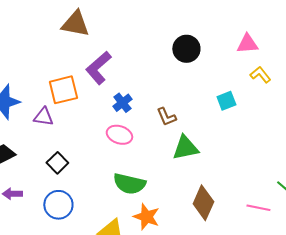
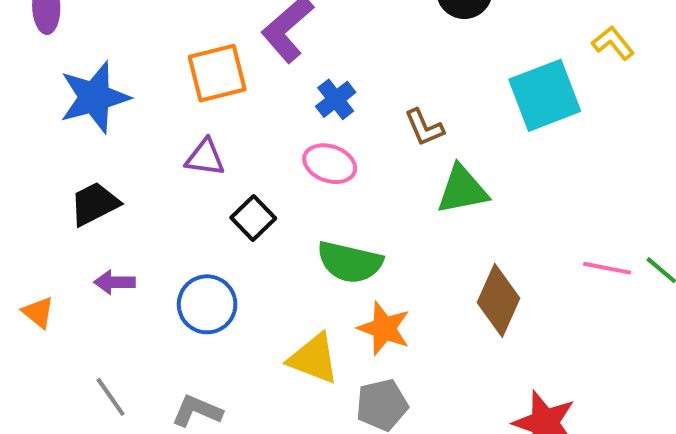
cyan square: (226, 101) -> (545, 95), size x1.8
purple triangle: (43, 117) -> (205, 158), moved
black square: (57, 163) -> (253, 218), moved
pink line: (258, 208) -> (607, 268), moved

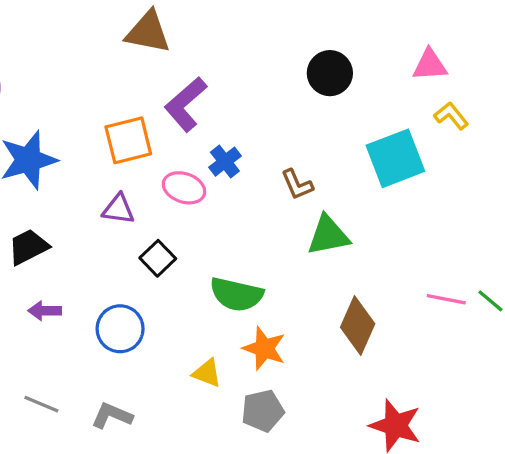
pink ellipse: (330, 164) -> (184, 188), moved
yellow triangle: (314, 359) -> (207, 373), size x0.7
gray line: (111, 397) -> (41, 404), turned -32

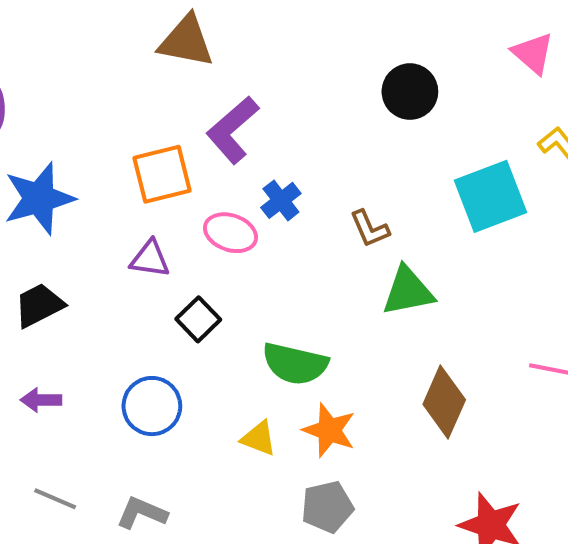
pink triangle: (430, 65) -> (533, 53), moved, turned 45
purple arrow: (45, 311) -> (41, 400), moved
yellow triangle: (207, 373) -> (259, 438), moved

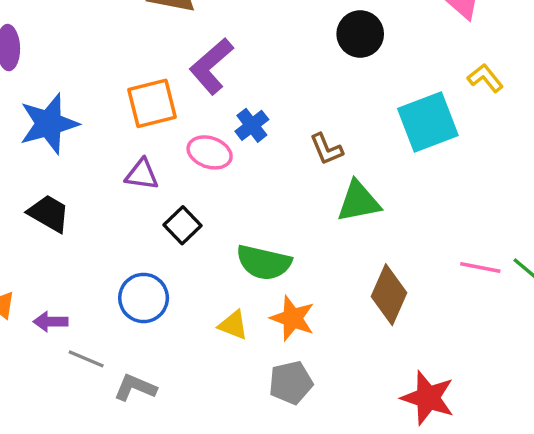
black trapezoid: (39, 305) -> (49, 213), turned 57
purple arrow: (41, 400) -> (51, 322), moved
gray line: (55, 499) -> (86, 359), moved

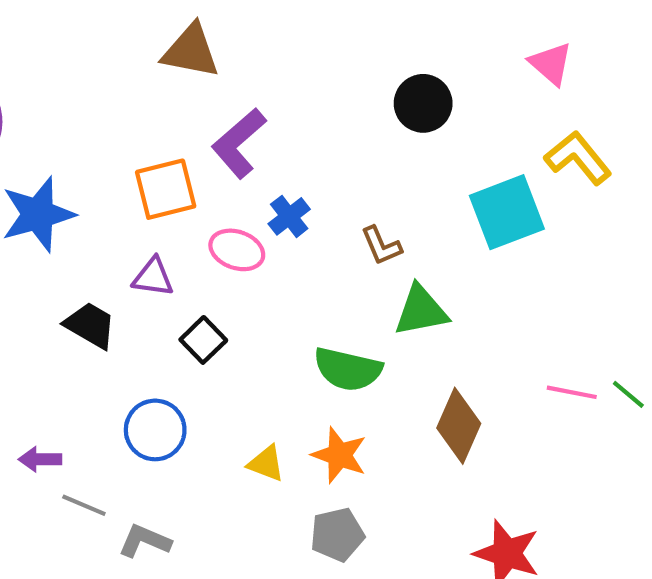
yellow L-shape: (485, 78) -> (578, 158), size x1.5
black trapezoid: (49, 213) -> (90, 325), moved
green semicircle: (264, 262) -> (348, 369), moved

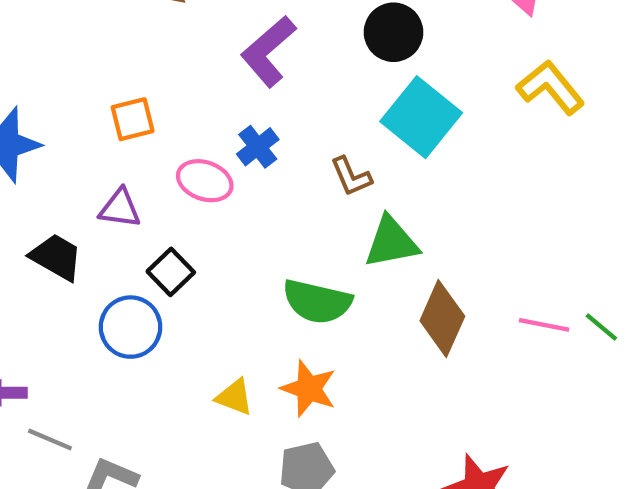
purple L-shape: (239, 143) -> (268, 51), moved
orange square: (166, 189) -> (133, 119), size x0.7
cyan square: (507, 212) -> (421, 117), moved, turned -30
brown diamond: (459, 426) -> (442, 319), moved
blue circle: (155, 430) -> (131, 327), moved

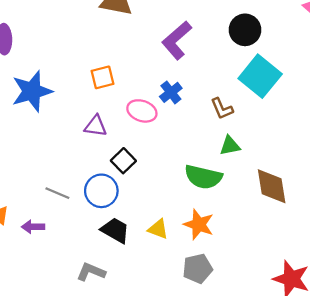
green triangle: (391, 242) -> (230, 146), moved, size x0.7
black trapezoid: (56, 257) -> (115, 230), moved
brown diamond: (442, 319) -> (272, 186), turned -33
gray line: (50, 439) -> (57, 193), moved

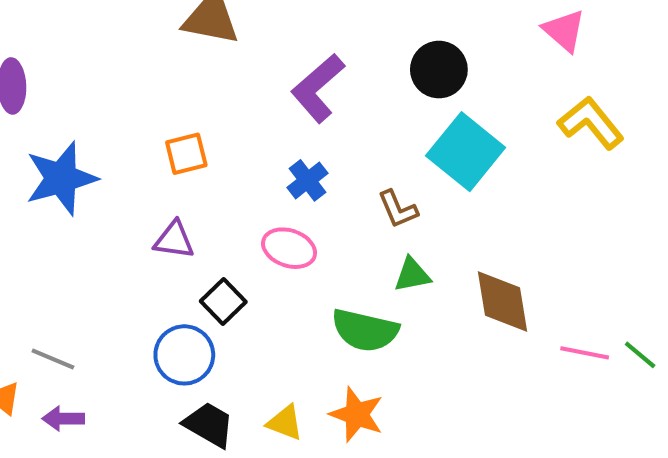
pink ellipse: (142, 111) -> (289, 248), moved
brown diamond: (272, 186) -> (503, 302), moved
gray line: (57, 193) -> (53, 359), moved

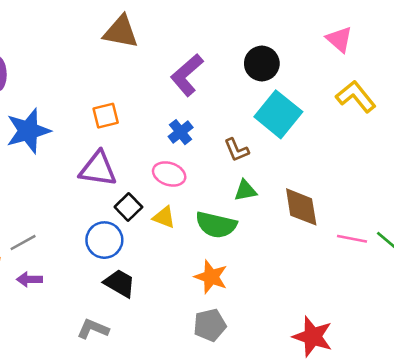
purple triangle: (174, 240) -> (98, 169), size x1.5
gray line: (53, 359) -> (23, 243), turned -52
yellow triangle: (285, 423) -> (164, 217), moved

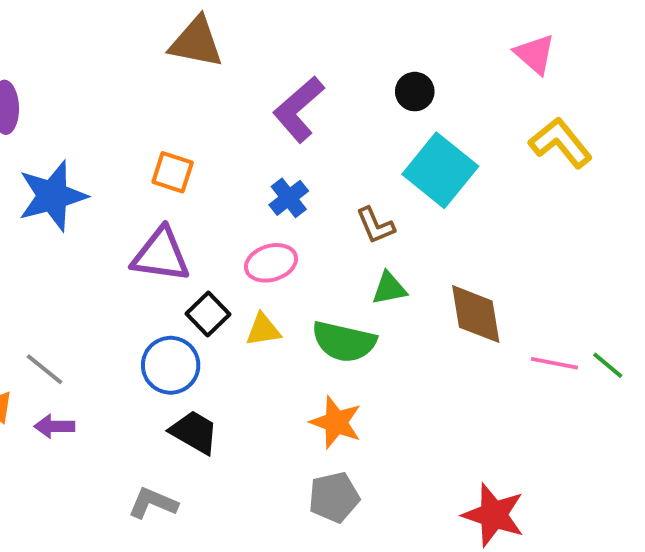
black circle: (262, 63) -> (415, 92), size x0.7
orange square: (106, 116) -> (173, 172), turned 32
pink ellipse: (169, 174) -> (271, 263), turned -36
yellow triangle: (164, 217) -> (263, 330), turned -30
gray line: (23, 243) -> (45, 369), turned 68

